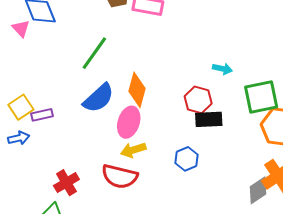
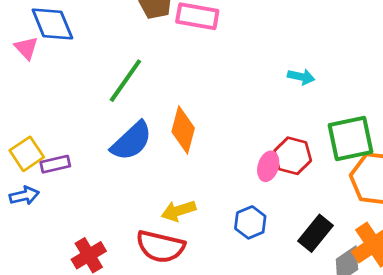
cyan arrow: (222, 69) -> (301, 77), moved
red hexagon: (198, 100) -> (293, 156), moved
black rectangle: (209, 119) -> (316, 233), moved, turned -48
pink ellipse: (129, 122) -> (268, 166), moved, size x0.7

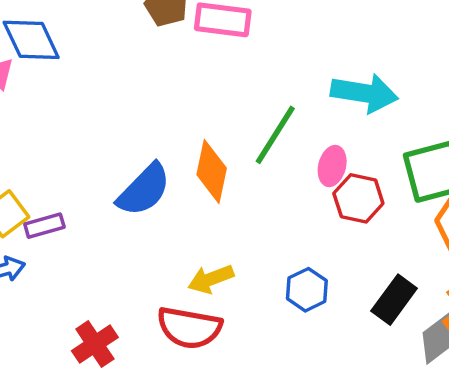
cyan arrow: (301, 77) -> (364, 93), size x1.8
green line: (125, 81) -> (275, 135), moved
pink ellipse: (268, 166) -> (332, 166), moved

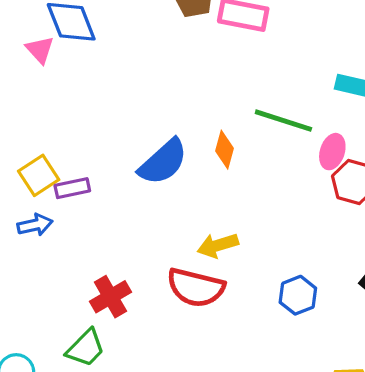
green line: (275, 135) -> (283, 121), turned 72
orange diamond: (212, 171) -> (225, 150), size x0.7
blue hexagon: (307, 290) -> (298, 295), moved

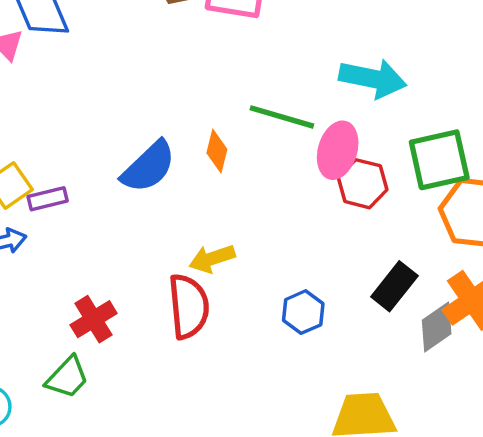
pink ellipse: (332, 152) -> (338, 150), size x1.4
red semicircle: (196, 288) -> (189, 306), turned -108

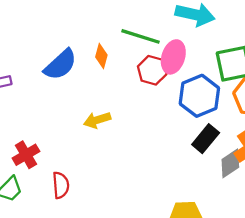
red hexagon: (363, 184) -> (152, 70), moved
red semicircle: (189, 306) -> (61, 185), moved, size x0.7
blue hexagon: (303, 312) -> (199, 96), moved, size x1.6

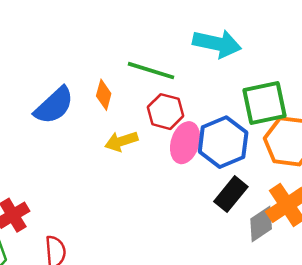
pink ellipse: (173, 57) -> (185, 143), moved
yellow arrow: (97, 120) -> (121, 141), moved

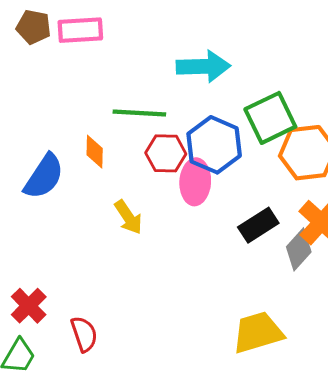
yellow arrow: (121, 141) -> (128, 217), moved, turned -92
blue hexagon: (223, 142) -> (214, 145), moved
black rectangle: (231, 194) -> (258, 225), turned 32

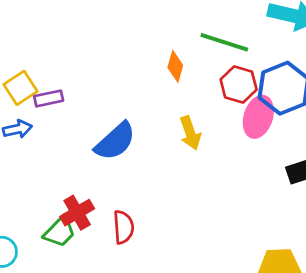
blue semicircle: (44, 176) -> (115, 141), moved
red cross: (29, 306) -> (77, 213), moved

